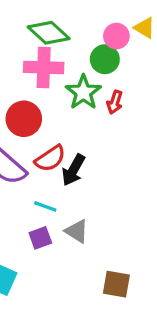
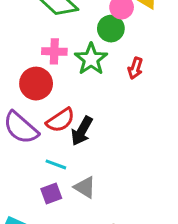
pink cross: (44, 67) -> (54, 51), moved, size x0.7
red arrow: (115, 102) -> (135, 68), moved

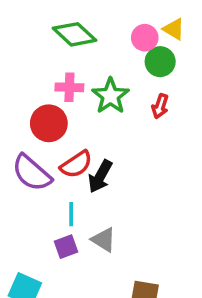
green circle: (111, 29) -> (160, 62), moved
cyan line: (56, 164) -> (71, 214), turned 70

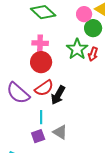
green star: (110, 96) -> (77, 49), moved
red circle: (49, 123) -> (41, 62), moved

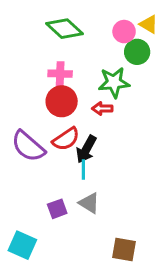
green star: (77, 49) -> (114, 82), turned 30
red arrow: (93, 54) -> (102, 109), moved, turned 72
cyan line: (41, 117) -> (83, 170), moved

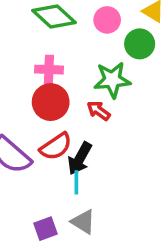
pink circle: (124, 32) -> (107, 20), moved
red arrow: (102, 109) -> (99, 111), turned 36

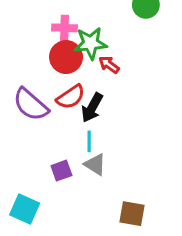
green star: (112, 80) -> (91, 43), moved
cyan line: (76, 182) -> (89, 141), moved

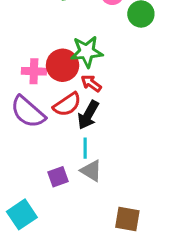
pink cross: (64, 28) -> (34, 71), moved
red arrow: (109, 65) -> (91, 83), moved
cyan square: (25, 209) -> (22, 214), turned 32

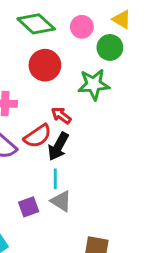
green star: (87, 52) -> (94, 84), moved
red circle: (63, 65) -> (45, 65), moved

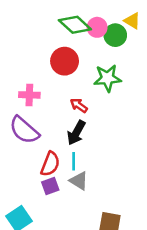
green diamond: (36, 24) -> (75, 25), moved
green circle: (110, 47) -> (115, 35), moved
red semicircle: (38, 136) -> (50, 164), moved, turned -35

